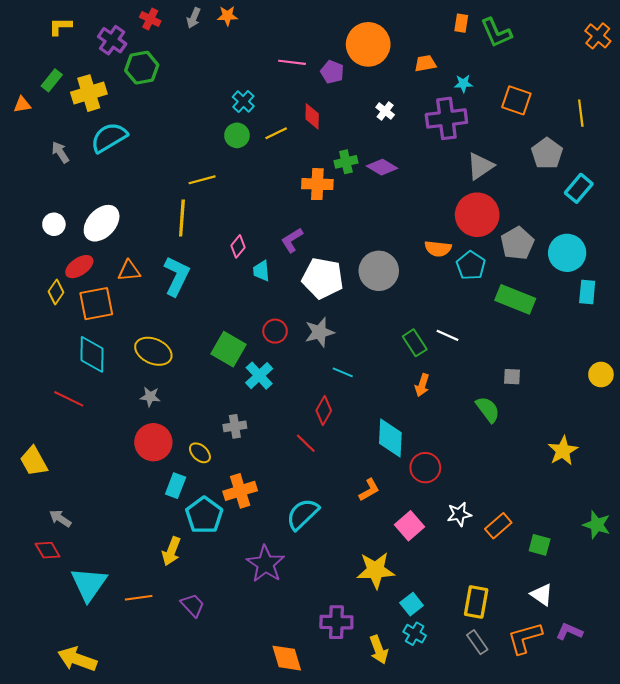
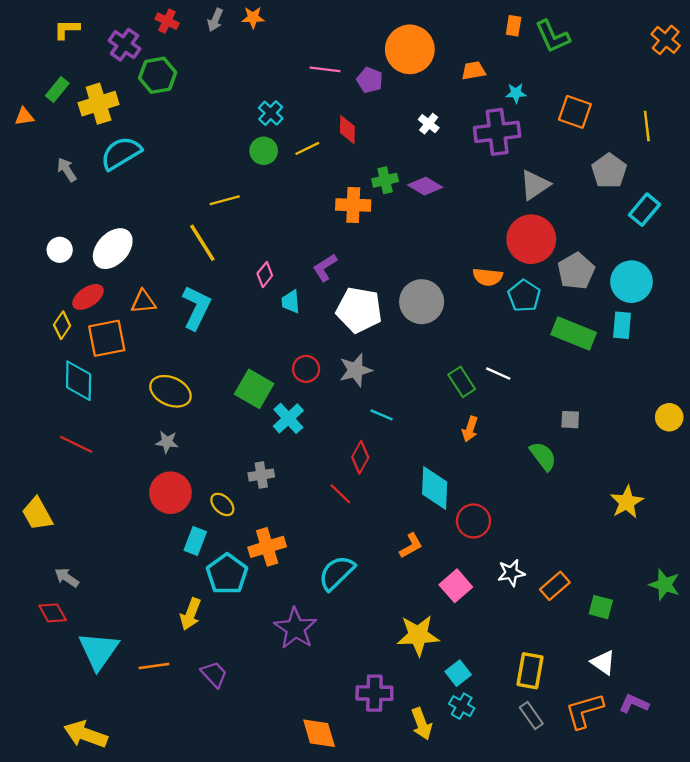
yellow line: (182, 218) -> (202, 243), turned -36
cyan rectangle: (587, 292) -> (622, 325), moved
cyan diamond: (92, 354) -> (79, 381), moved

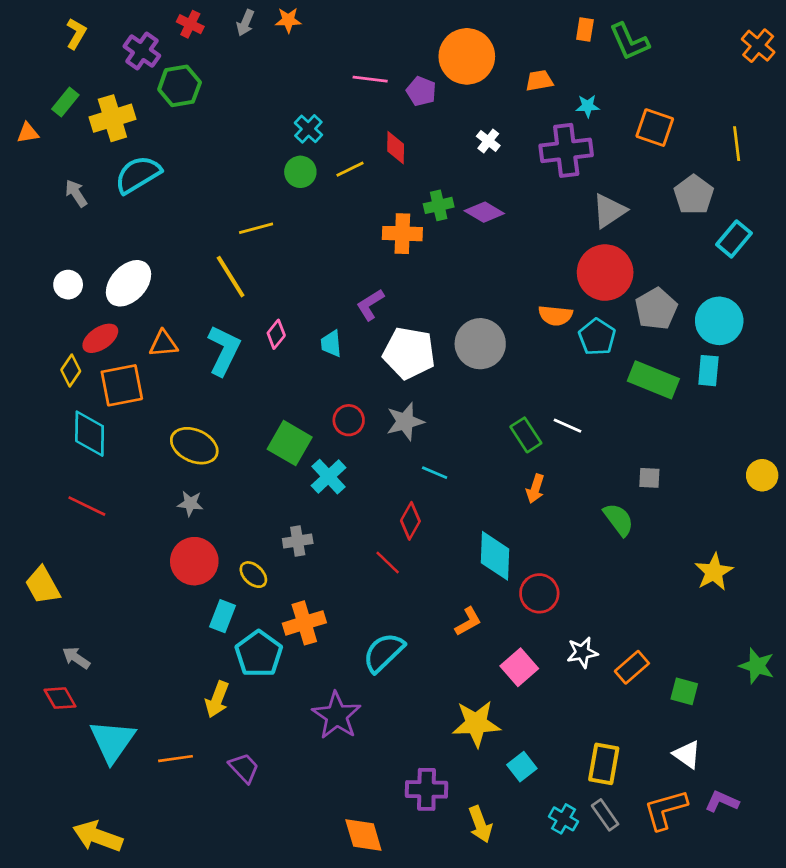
yellow L-shape: (67, 29) -> (76, 34), turned 120
pink diamond: (265, 275) -> (276, 334), moved
cyan cross: (462, 706) -> (563, 819), moved

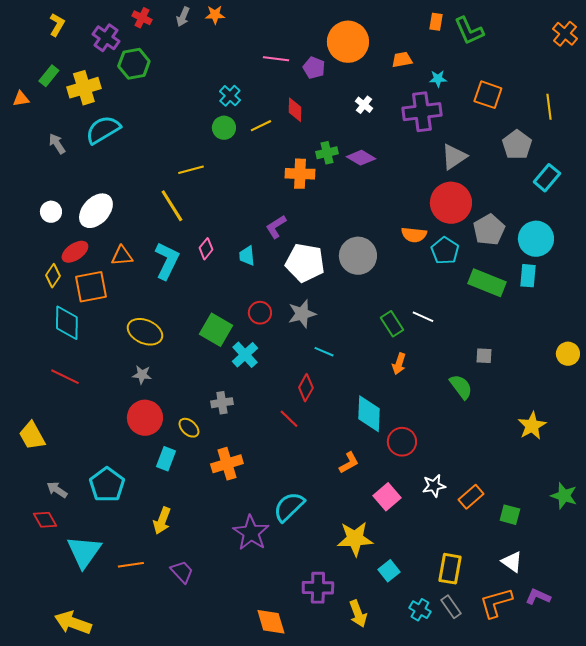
cyan semicircle: (384, 652) -> (289, 507), moved
cyan pentagon: (259, 654) -> (107, 485), moved

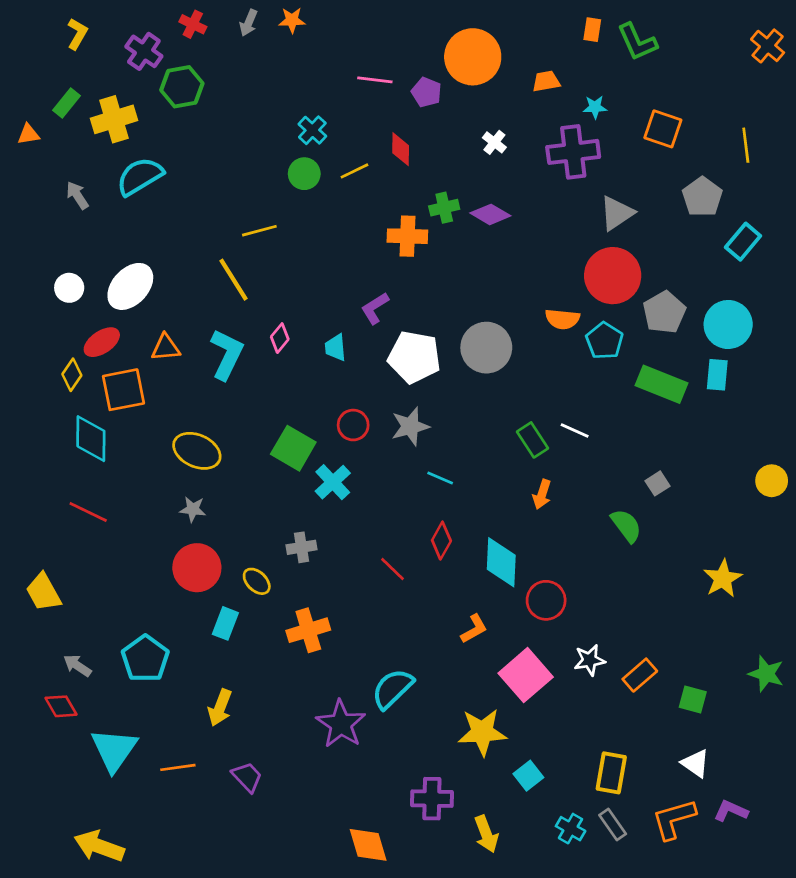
gray square: (484, 356) -> (657, 483), turned -36
red diamond: (306, 388) -> (441, 541), moved
pink square: (387, 497) -> (526, 675), size x1.4

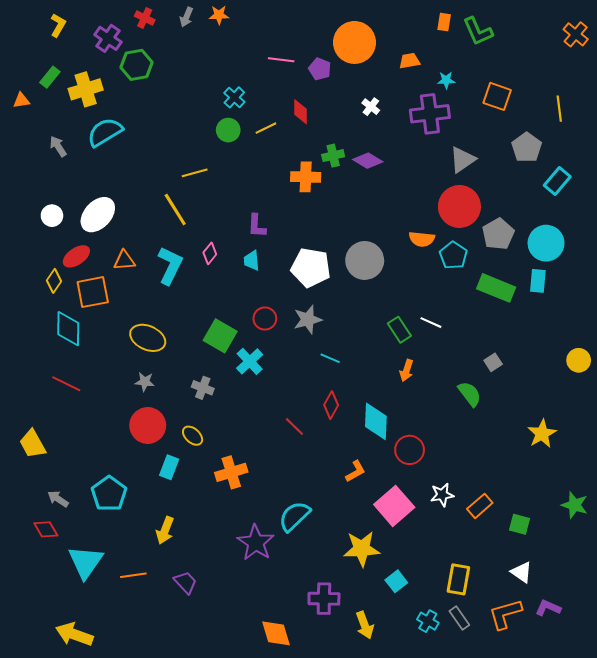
purple L-shape: (375, 308) -> (257, 226), moved, turned -55
gray cross: (302, 547) -> (203, 388), moved, turned 30

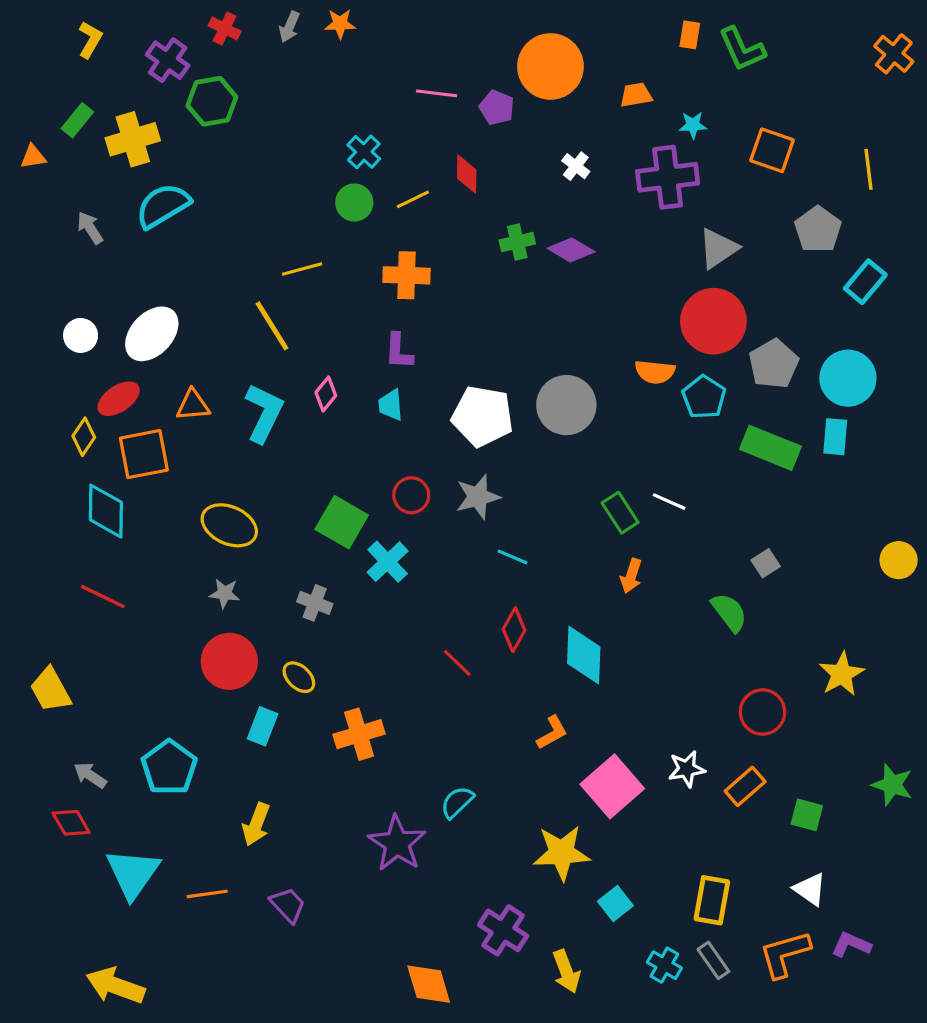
orange cross: (306, 177) -> (407, 275), moved
red circle: (410, 450) -> (763, 712), moved
cyan semicircle: (294, 516) -> (457, 802), size x0.7
purple cross: (324, 599) -> (503, 930), turned 32

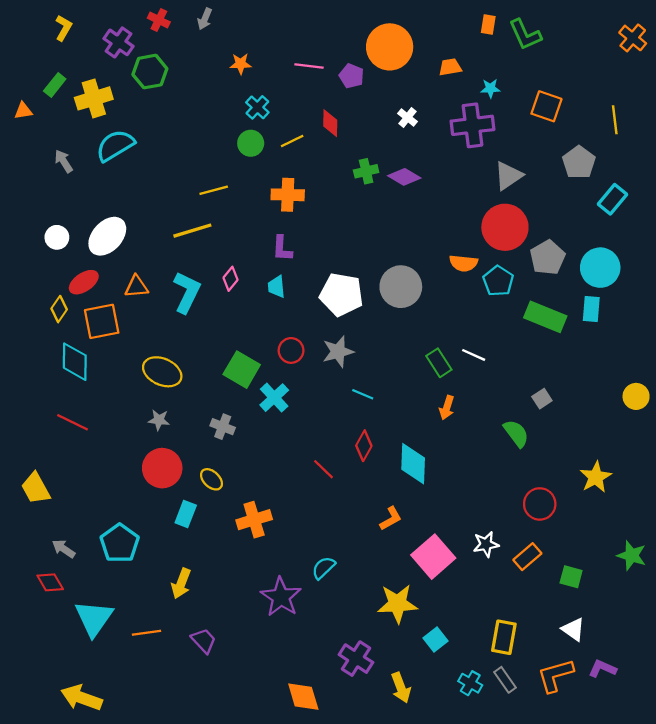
orange star: (340, 24) -> (241, 64), moved
yellow line: (272, 326) -> (192, 231), turned -75

